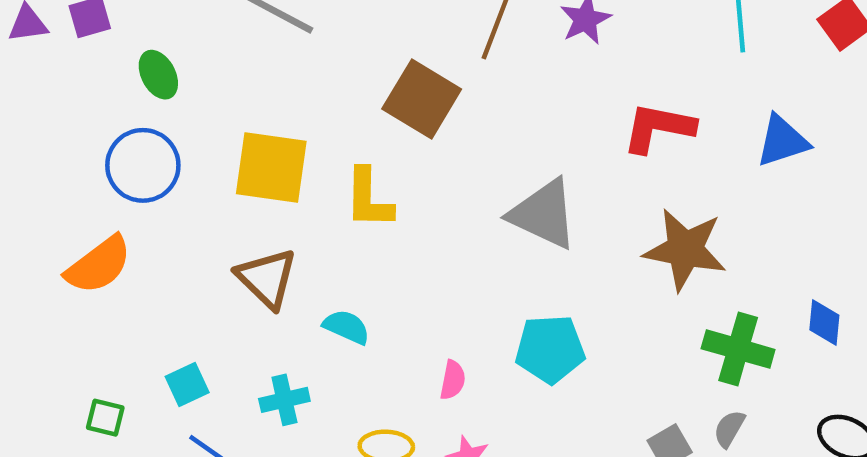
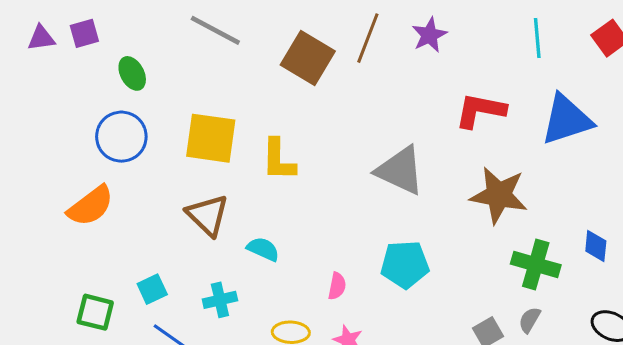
brown square: (422, 99) -> (308, 58), moved
blue triangle: (782, 141) -> (567, 120), size x1.4
green square: (105, 418) -> (95, 312), size x1.4

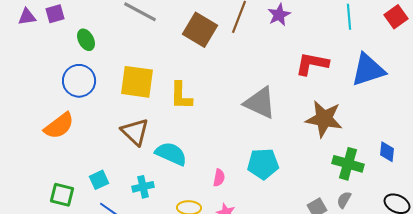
cyan semicircle: (263, 249) -> (171, 154), size x1.5

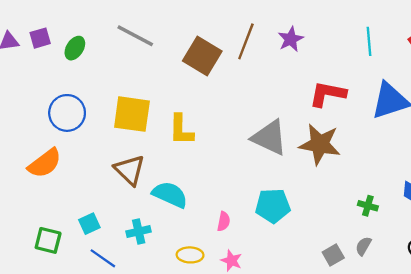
green ellipse: (86, 40) -> (75, 48), moved, turned 60
brown star: (324, 119) -> (320, 144), moved
green cross: (348, 164) -> (368, 206), size x0.6

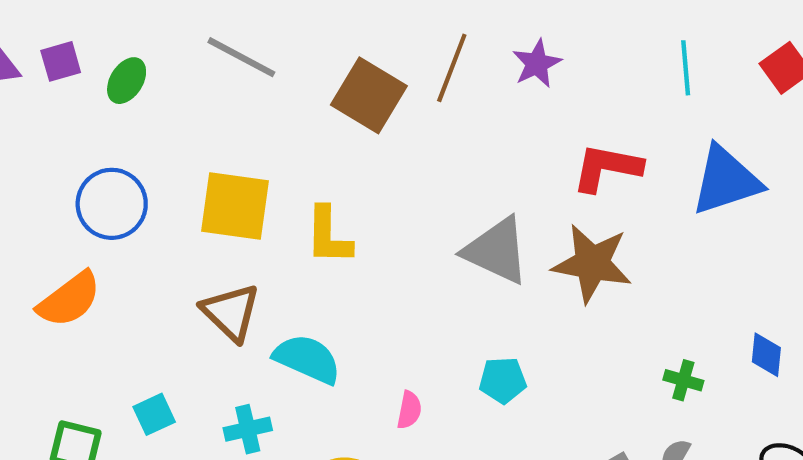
cyan pentagon: (273, 206) -> (503, 380), size x0.7

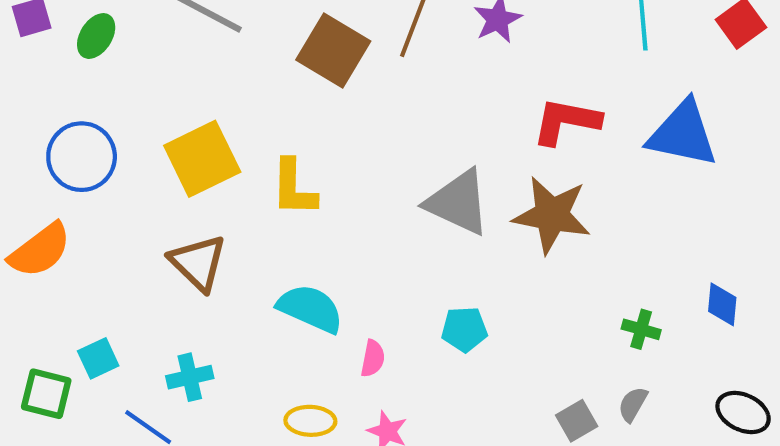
blue triangle: (726, 180) -> (683, 134), turned 30
yellow square: (235, 206) -> (202, 159), turned -34
cyan semicircle: (307, 359) -> (310, 308), moved
cyan square: (154, 414) -> (98, 358), moved
cyan cross: (248, 429) -> (190, 377), moved

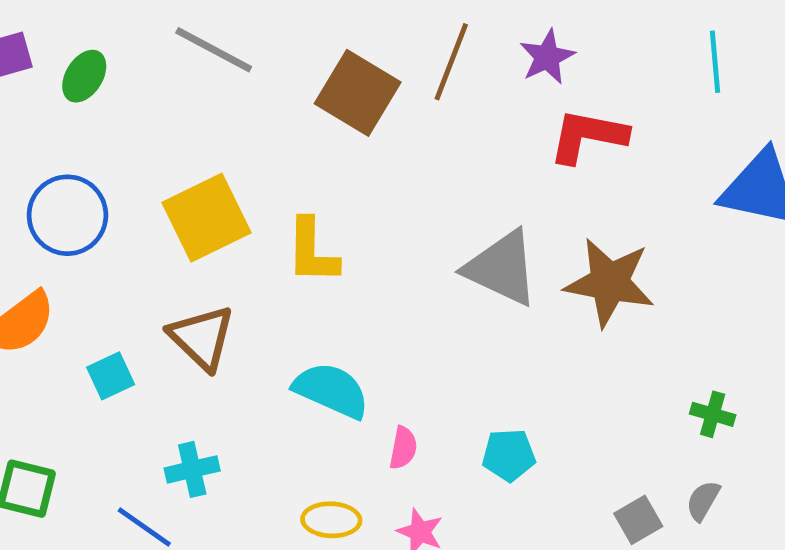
red L-shape: (566, 121) -> (588, 136), moved
cyan pentagon: (464, 329) -> (509, 455), moved
cyan square: (98, 358) -> (111, 376), moved

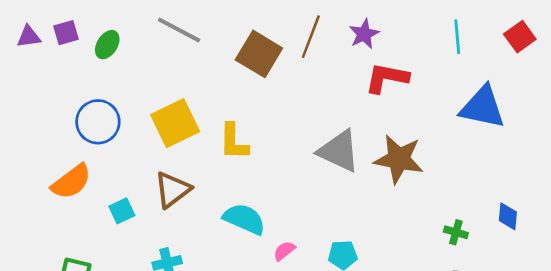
brown triangle: (202, 338) -> (172, 190), turned 39
pink semicircle: (403, 448) -> (284, 251), turned -140

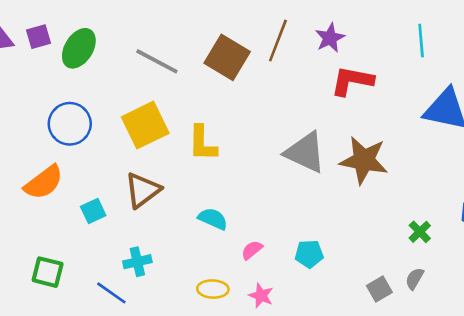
gray line: (179, 30) -> (157, 61), moved
green ellipse: (107, 45) -> (79, 48), size x1.4
cyan semicircle: (244, 219) -> (213, 219), size x0.7
green cross: (456, 232) -> (420, 232), turned 30

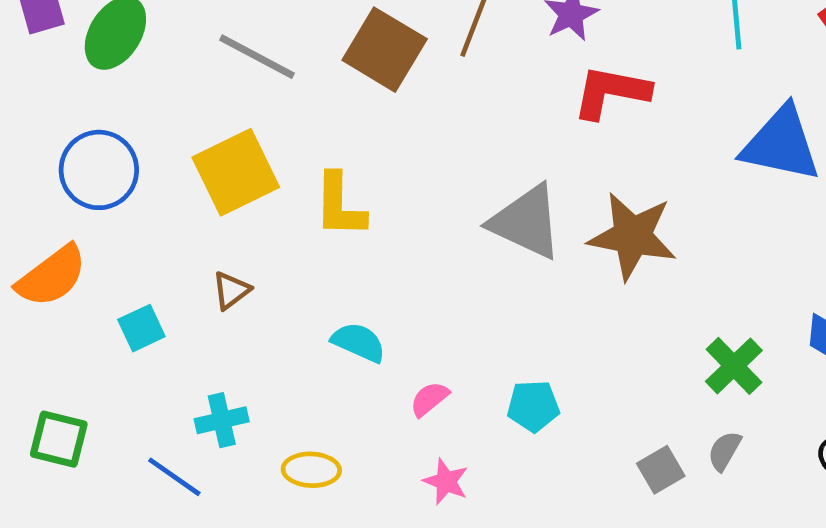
brown triangle: (143, 190) -> (231, 290), size x0.6
green cross: (420, 232) -> (734, 366), size x1.4
yellow ellipse: (213, 289) -> (311, 470), moved

